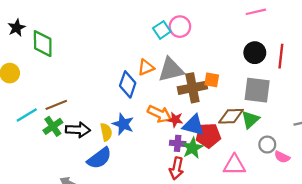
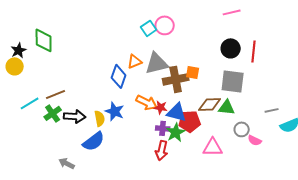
black star: (17, 28) -> (19, 50), moved
green triangle: (250, 120) -> (227, 107), turned 48

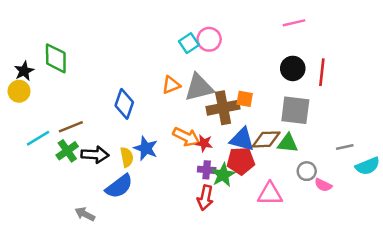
blue diamond: (119, 76) -> (124, 104), moved
blue triangle: (177, 112) -> (242, 139), moved

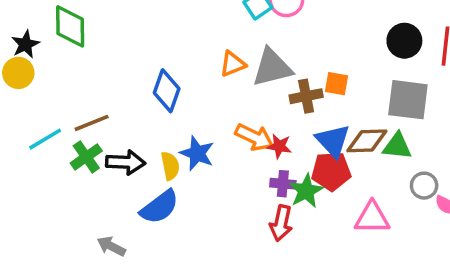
brown cross: (223, 108) -> (306, 96), size x0.7
blue triangle: (242, 139) -> (333, 141), turned 32

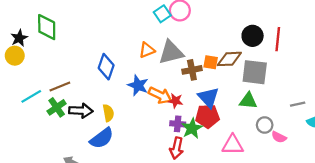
brown diamond: (367, 141) -> (229, 59), moved
blue star: (197, 153) -> (138, 85), moved

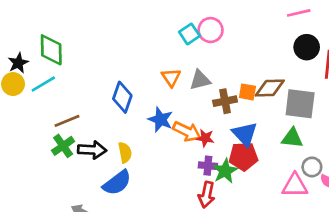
black circle: (253, 36) -> (307, 47), moved
orange triangle: (147, 50) -> (171, 77), turned -42
gray triangle: (171, 52) -> (200, 80), size x0.7
cyan line: (31, 96) -> (43, 84), moved
pink triangle: (233, 145) -> (295, 185), moved

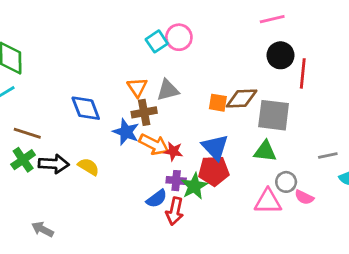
blue diamond: (122, 97) -> (86, 108), turned -40
brown cross: (225, 101) -> (144, 112), moved
brown line: (67, 121) -> (27, 133), turned 40
yellow semicircle: (125, 152) -> (88, 167), turned -48
blue semicircle: (117, 183) -> (157, 199), moved, size x0.7

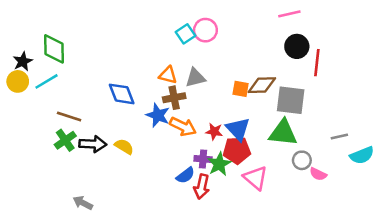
orange triangle: (137, 87) -> (168, 75), turned -42
red star: (173, 151) -> (214, 132), moved
green triangle: (265, 151) -> (283, 133), size x1.4
pink triangle: (268, 201) -> (256, 178), moved, turned 40

